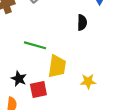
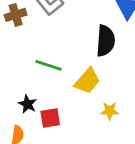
black semicircle: (82, 23) -> (105, 41), size x1.6
yellow trapezoid: (57, 66) -> (87, 81), moved, turned 30

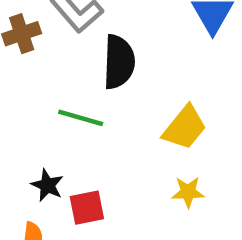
black semicircle: (105, 41) -> (119, 62), moved
yellow trapezoid: (87, 81) -> (185, 128), moved

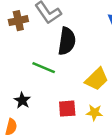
red square: (87, 208) -> (67, 109), moved

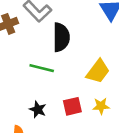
black star: (22, 100) -> (38, 109), moved

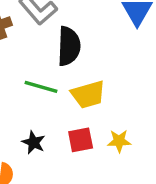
yellow trapezoid: (98, 71) -> (88, 94), moved, turned 35

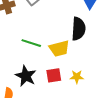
black semicircle: (69, 46) -> (78, 29), moved
black star: (34, 142) -> (26, 76), size x1.5

